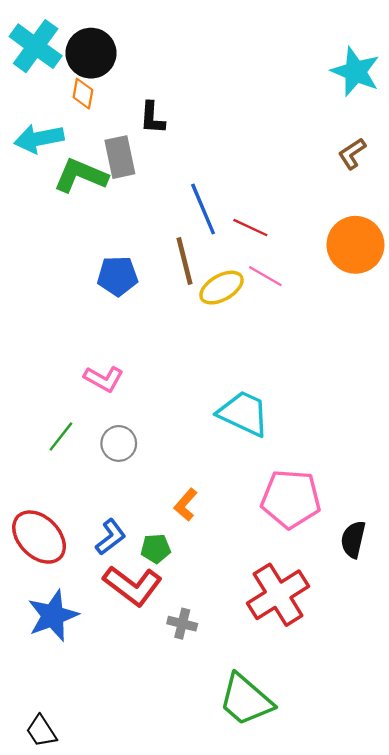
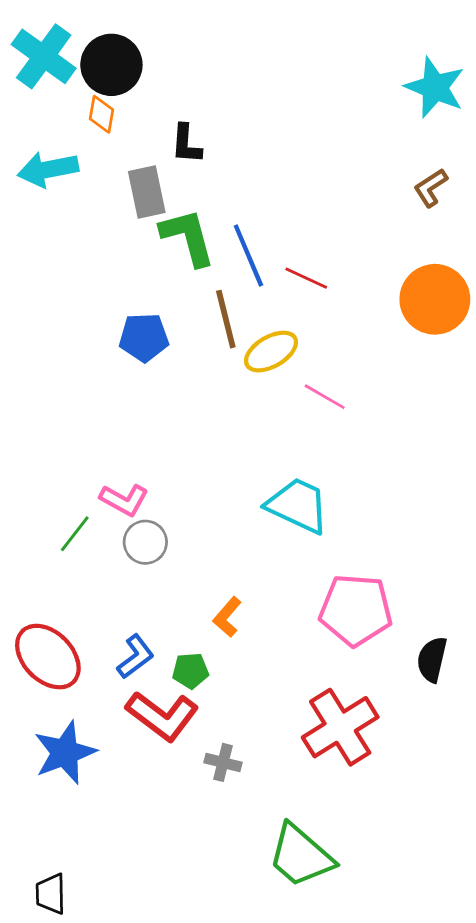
green L-shape: (81, 176) -> (188, 237), moved, turned 52
pink line: (265, 276) -> (325, 397), moved
pink L-shape: (104, 379) -> (124, 500), moved
black trapezoid: (41, 731) -> (51, 894), turned 32

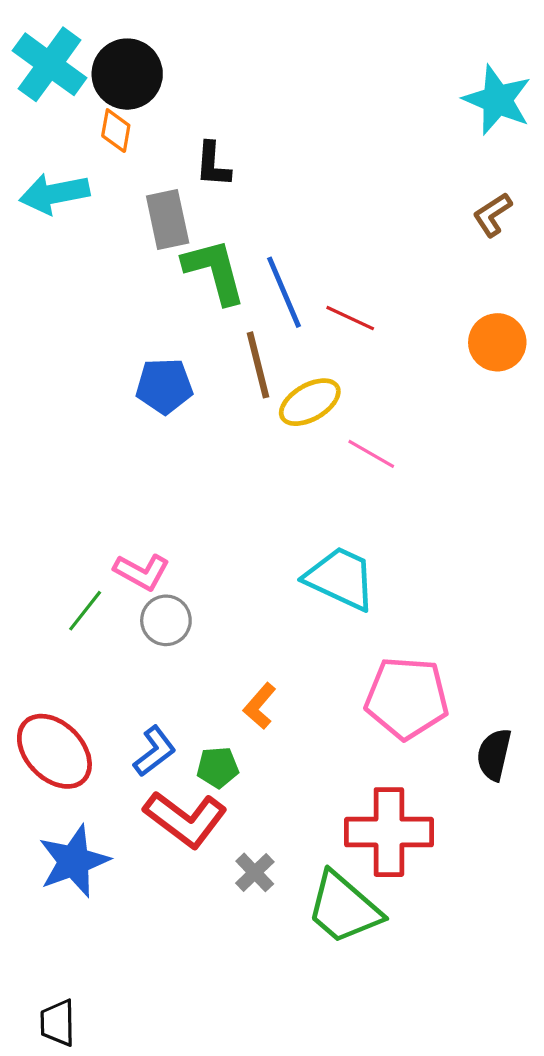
orange circle: (435, 299) -> (497, 342), size x0.7
red cross: (340, 727) -> (389, 832), turned 32
gray cross: (223, 762) -> (255, 872), turned 32
green trapezoid: (301, 856) -> (344, 908), moved

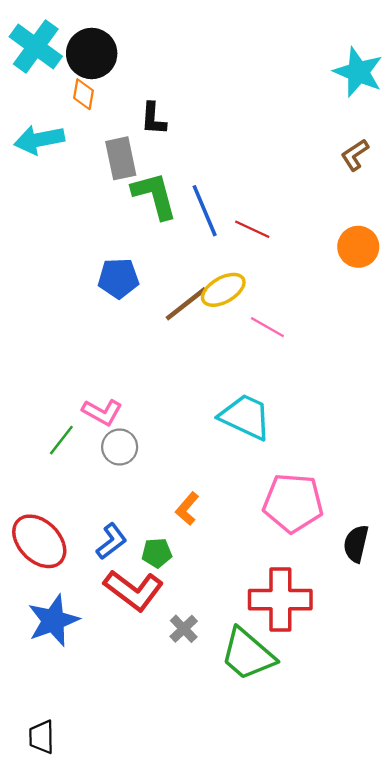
brown line: (258, 365) -> (186, 304), moved, turned 66

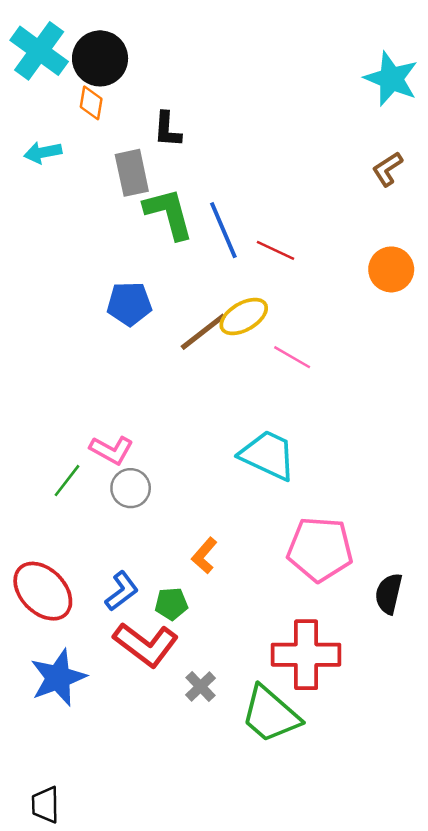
cyan arrow: (39, 140) -> (43, 152), size x0.7

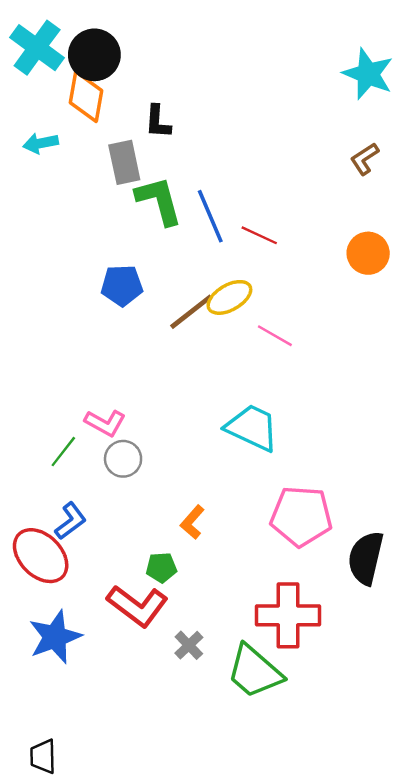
orange diamond: (91, 103) -> (86, 97), size x1.6
blue L-shape: (122, 591) -> (70, 521), moved
black semicircle: (389, 594) -> (366, 558), size x1.4

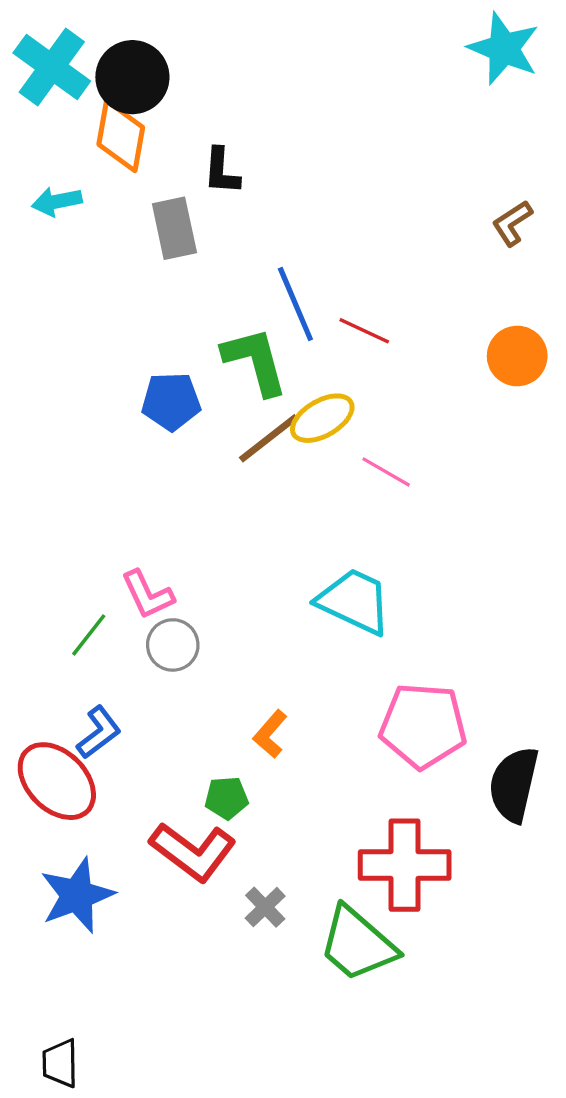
cyan star: (368, 74) -> (504, 49), moved
green L-shape: (159, 201) -> (255, 361), moved
pink L-shape: (105, 423) -> (148, 595), turned 36

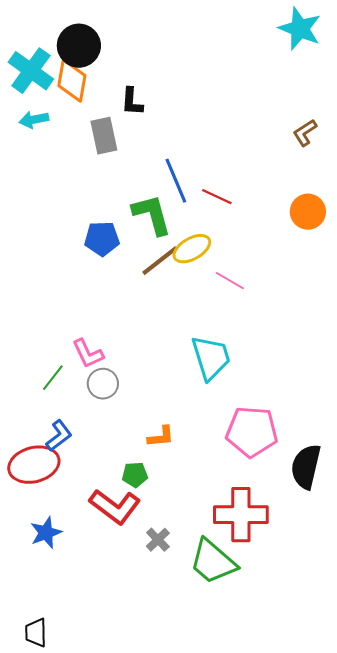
cyan cross: (52, 67) -> (31, 71), moved
cyan trapezoid: (354, 601) -> (211, 358), turned 48
orange L-shape: (270, 734) -> (161, 437), turned -136
red ellipse: (57, 781) -> (34, 465), turned -60
blue star: (77, 895) -> (46, 533), size x0.7

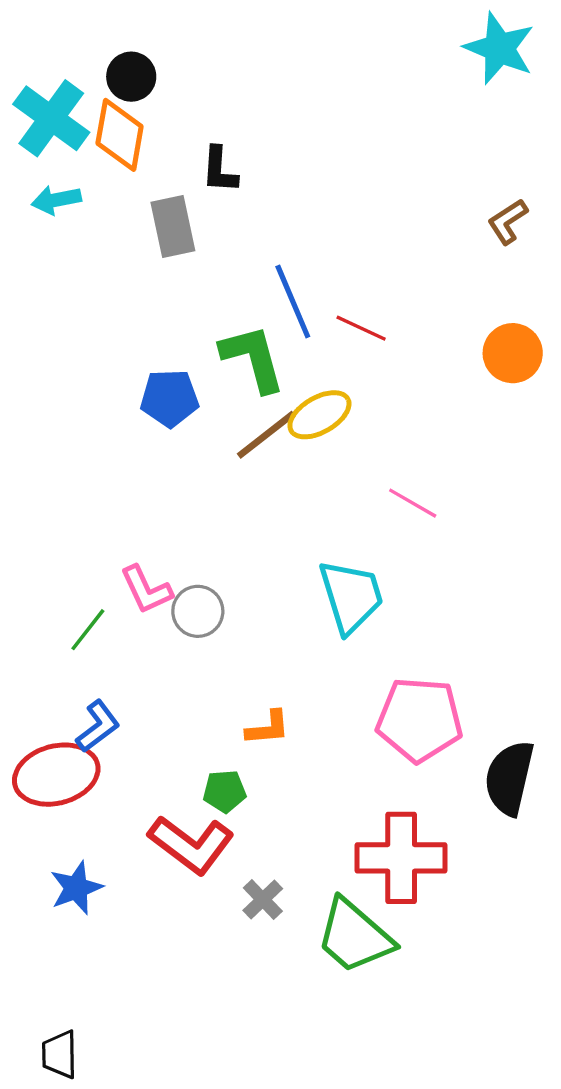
black circle: (79, 46) -> (131, 77), size x0.7
pink line: (230, 281) -> (413, 503), moved
gray circle: (103, 384) -> (198, 611), moved

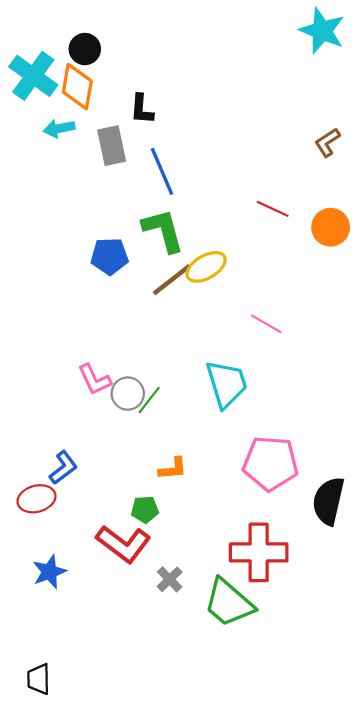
cyan arrow: (56, 200) -> (59, 128), moved
blue line: (293, 302) -> (162, 171), moved
red line: (361, 328) -> (273, 209), moved
green line: (88, 630) -> (149, 400), moved
red ellipse: (56, 775) -> (36, 499), size x0.7

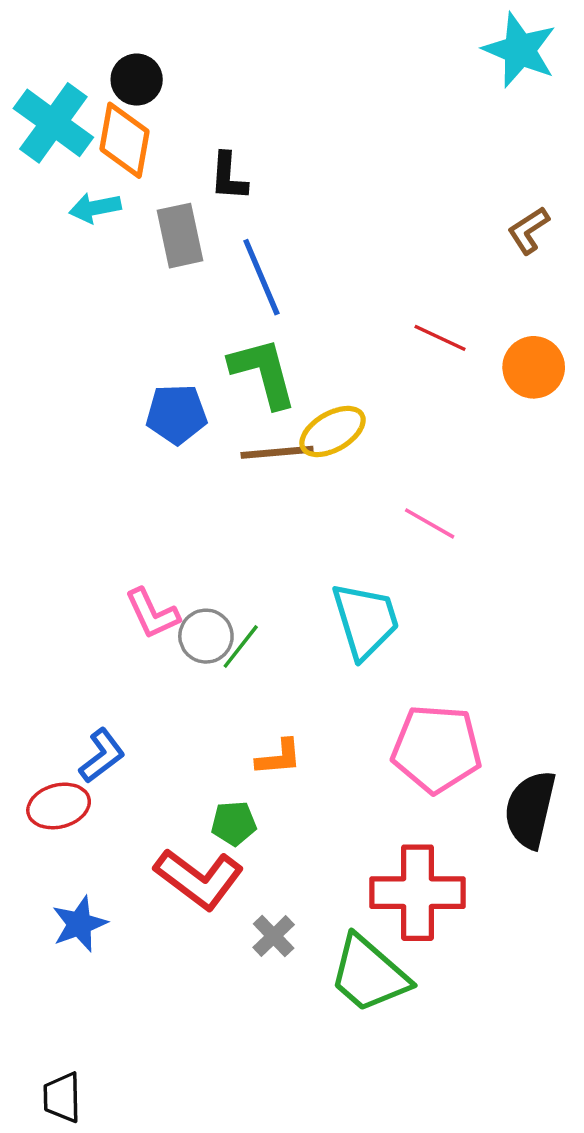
brown line: (172, 280) -> (277, 452), turned 33

